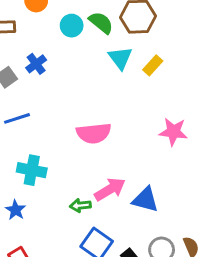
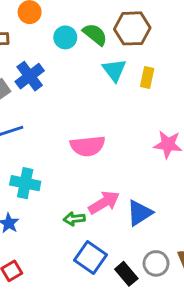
blue cross: (36, 64) -> (30, 76), size x1.4
yellow rectangle: (153, 65) -> (147, 78), turned -30
blue triangle: (145, 200) -> (140, 213), turned -48

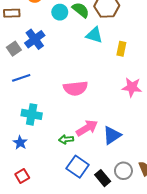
cyan triangle: (114, 70) -> (94, 35), turned -36
yellow rectangle: (147, 78) -> (121, 49), moved

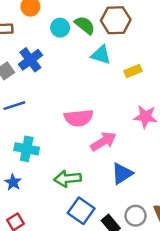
yellow rectangle: (121, 49) -> (133, 71), turned 56
pink arrow: (87, 128) -> (103, 141), moved
green arrow: (66, 139) -> (68, 179), size x1.5

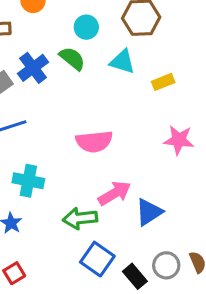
green semicircle: (85, 25) -> (72, 58), moved
cyan circle: (60, 28) -> (86, 27), moved
pink arrow: (103, 141) -> (115, 193), moved

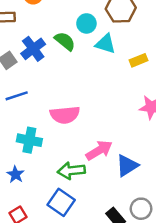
cyan circle: (86, 27) -> (86, 23), moved
pink semicircle: (94, 142) -> (65, 115), moved
blue square: (97, 259) -> (61, 202), moved

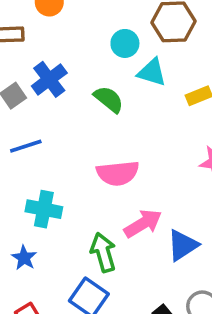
green semicircle: (65, 41) -> (109, 99), moved
pink semicircle: (65, 115) -> (118, 173), moved
green arrow: (71, 171) -> (103, 252), turned 80

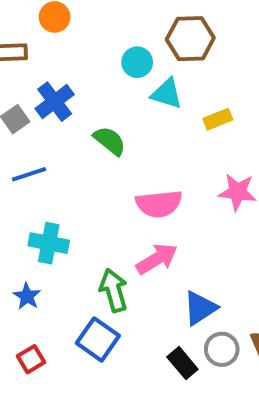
green semicircle: (109, 99) -> (110, 141), moved
pink semicircle: (118, 173) -> (159, 204), moved
blue triangle: (183, 245) -> (200, 308), moved

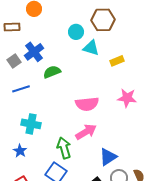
green semicircle: (110, 141) -> (52, 72), moved, turned -60

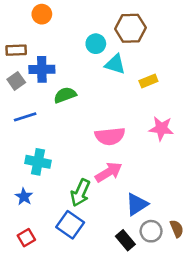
brown rectangle: (12, 27) -> (16, 50), moved
blue cross: (34, 52) -> (42, 69), turned 36
green arrow: (64, 148) -> (80, 193), turned -140

